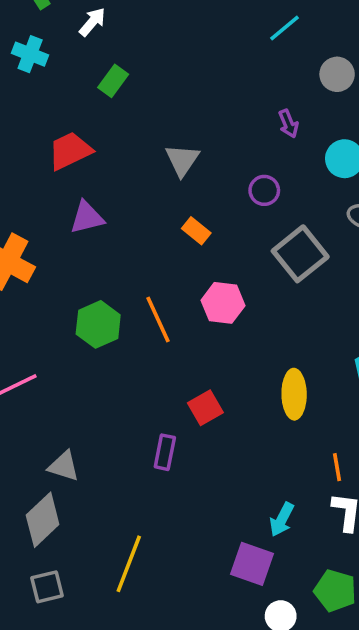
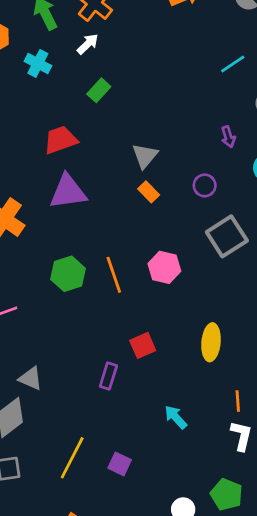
purple triangle: (87, 217) -> (68, 192), size x1.4
orange rectangle: (196, 231) -> (149, 192), moved
cyan arrow: (282, 519) -> (176, 417), moved, turned 105
purple square: (252, 564) -> (120, 464), moved, size x0.7

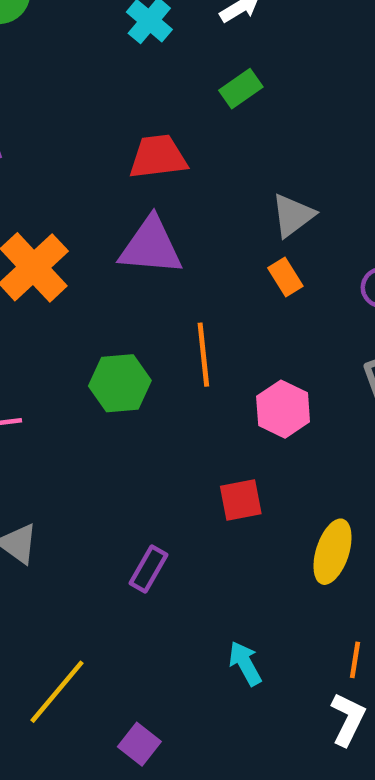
orange line: (114, 275) -> (203, 355), moved
red square: (143, 345) -> (241, 500), moved
purple square: (120, 464) -> (139, 744), moved

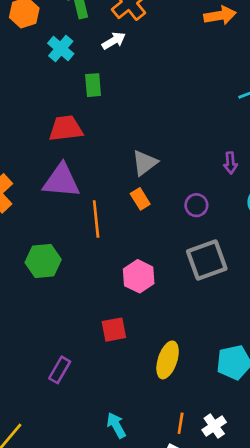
green rectangle: (241, 89) -> (93, 85), moved, turned -60
orange line: (203, 355) -> (96, 219), moved

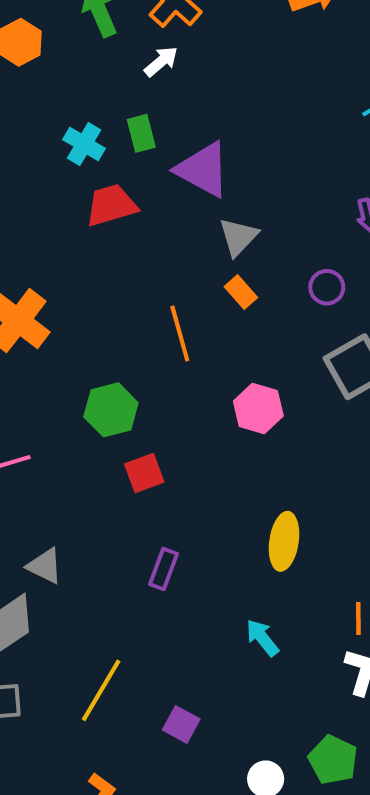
cyan cross: (61, 49) -> (84, 144), moved
purple triangle: (61, 181) -> (203, 170), moved, turned 33
red square: (114, 330) -> (144, 473), moved
yellow ellipse: (168, 360) -> (284, 541), moved

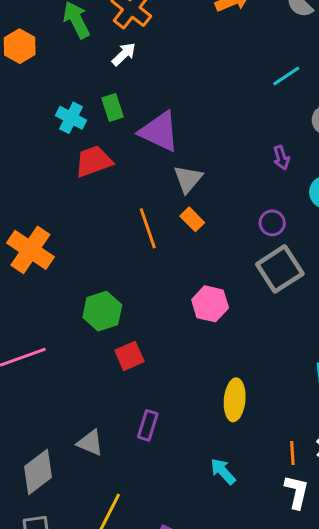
purple circle: (327, 287) -> (272, 223), moved
orange line: (180, 334) -> (148, 228), moved
gray triangle: (45, 566) -> (90, 443), moved

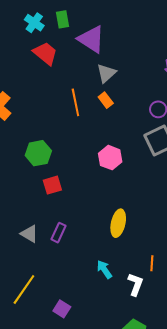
red trapezoid: (94, 161) -> (45, 53), turned 52
gray triangle: (90, 443) -> (29, 234), moved
white L-shape: (297, 492) -> (135, 284), moved

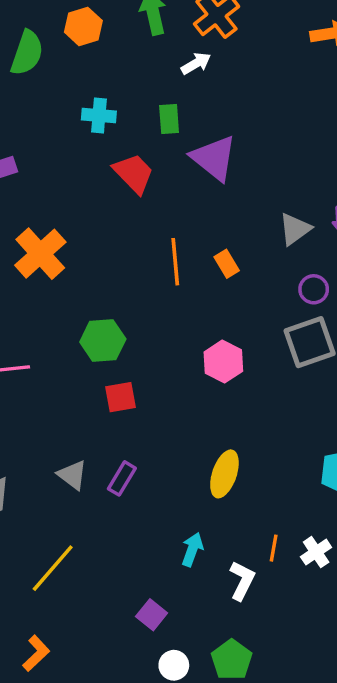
cyan cross: (34, 23) -> (99, 115), moved, turned -36
gray triangle: (106, 73) -> (295, 229), moved
cyan arrow: (104, 269) -> (192, 549), turned 48
purple square: (62, 309) -> (152, 615), moved

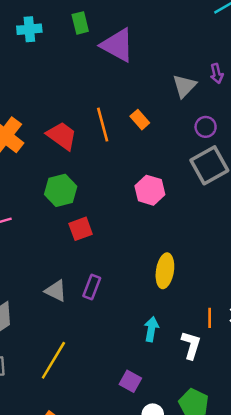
red trapezoid: (134, 173) -> (62, 136), moved

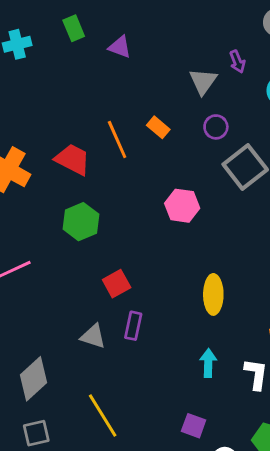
purple triangle: (117, 45) -> (120, 47), size x0.6
purple circle: (206, 127) -> (216, 127), moved
red square: (81, 229) -> (117, 284), moved
yellow line: (53, 360) -> (103, 415), turned -54

